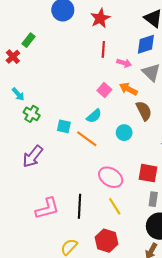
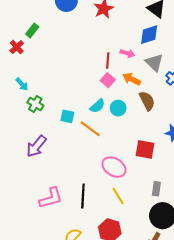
red line: (103, 49) -> (108, 60), moved
cyan circle: (124, 133) -> (118, 108), moved
red square: (148, 173) -> (145, 149), moved

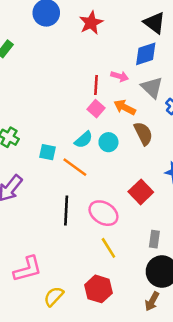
red square: (145, 149) -> (141, 192), turned 36
black line: (83, 196) -> (66, 211), moved
pink L-shape: (51, 198) -> (28, 269), moved

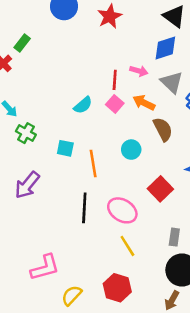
cyan semicircle: (84, 140) -> (83, 105), moved
cyan circle: (108, 142) -> (131, 150), moved
orange line: (75, 167) -> (93, 163), turned 45

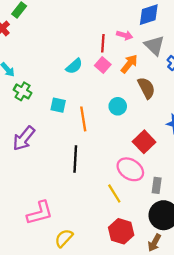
orange arrow: (144, 103) -> (129, 64), turned 102
pink ellipse: (122, 210) -> (130, 169), moved
red hexagon: (117, 288) -> (121, 231), moved

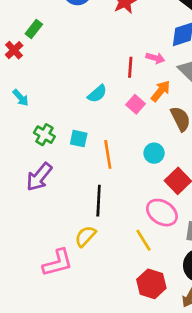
pink square: (103, 65) -> (136, 104), moved
green cross: (23, 91) -> (44, 135), moved
cyan circle: (118, 106) -> (154, 153), moved
yellow semicircle: (64, 238) -> (85, 236), moved

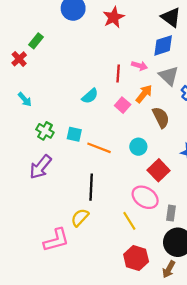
orange line: (108, 154) -> (99, 148), turned -60

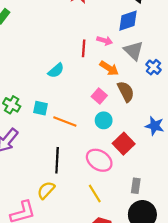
orange arrow: (144, 94) -> (109, 68), turned 84
pink square: (123, 105) -> (99, 96), moved
pink ellipse: (145, 197) -> (99, 160), moved

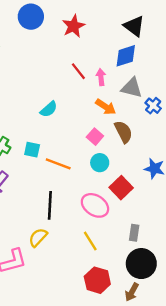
pink arrow: (105, 41) -> (101, 77), turned -112
red line: (84, 48) -> (78, 71), moved, turned -42
gray triangle: (134, 51) -> (132, 88), turned -30

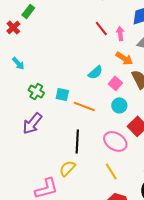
cyan semicircle: (49, 109) -> (95, 72), moved

